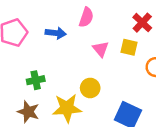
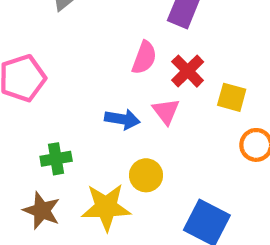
red cross: (142, 23) -> (188, 71), moved
blue arrow: (56, 33) -> (122, 119), moved
yellow square: (129, 47) -> (232, 97), moved

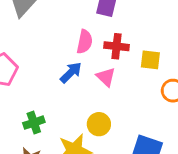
red cross: (188, 71) -> (117, 46), turned -30
blue arrow: (122, 119) -> (71, 73), moved, turned -45

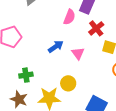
pink semicircle: (85, 42) -> (69, 17), moved
red cross: (117, 46) -> (96, 28), moved, turned 35

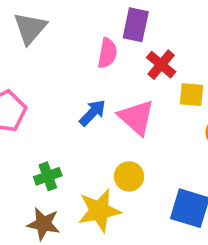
pink triangle: (78, 53) -> (136, 117), size x1.5

